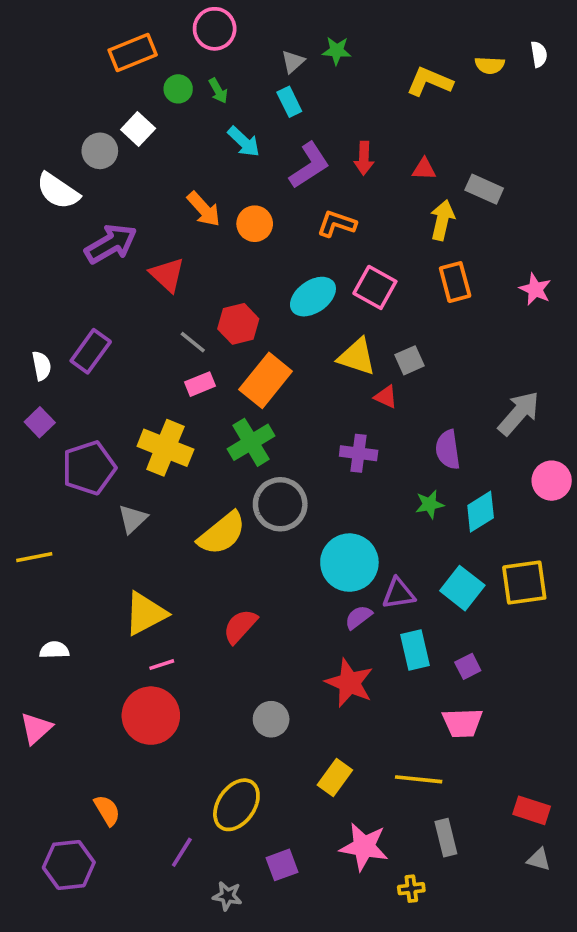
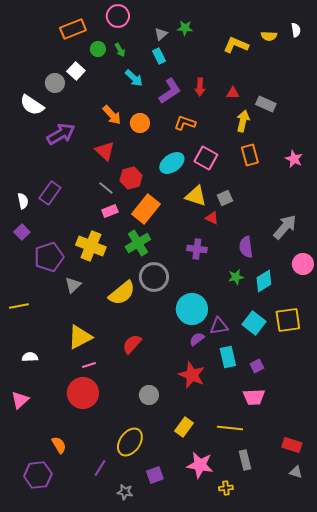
red triangle: (167, 275) -> (105, 151), moved

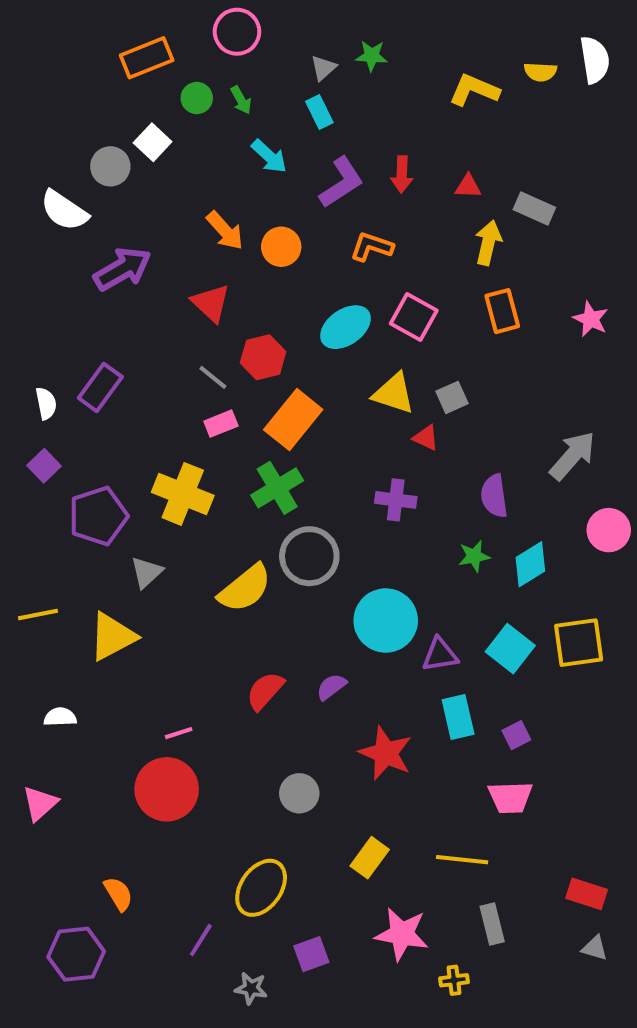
white semicircle: (296, 30) -> (595, 60), size x1.6
yellow triangle: (80, 337) -> (112, 637), moved
purple semicircle: (197, 339) -> (331, 687), moved

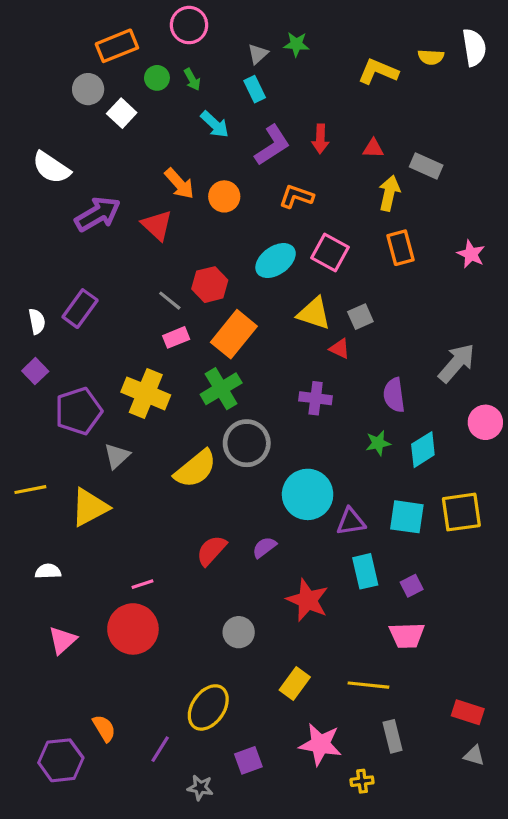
gray circle: (110, 166) -> (88, 89), moved
red triangle: (211, 303) -> (157, 225), moved
cyan square: (510, 649) -> (407, 517), turned -30
pink triangle: (40, 803) -> (62, 640), moved
orange semicircle: (118, 894) -> (104, 728), moved

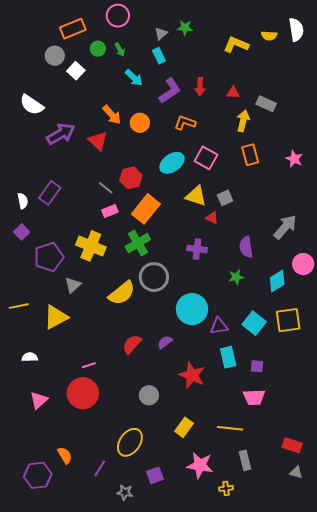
cyan diamond: (423, 450) -> (277, 281), moved
cyan square: (407, 517) -> (254, 323), turned 30
purple square: (412, 586) -> (257, 366), turned 32

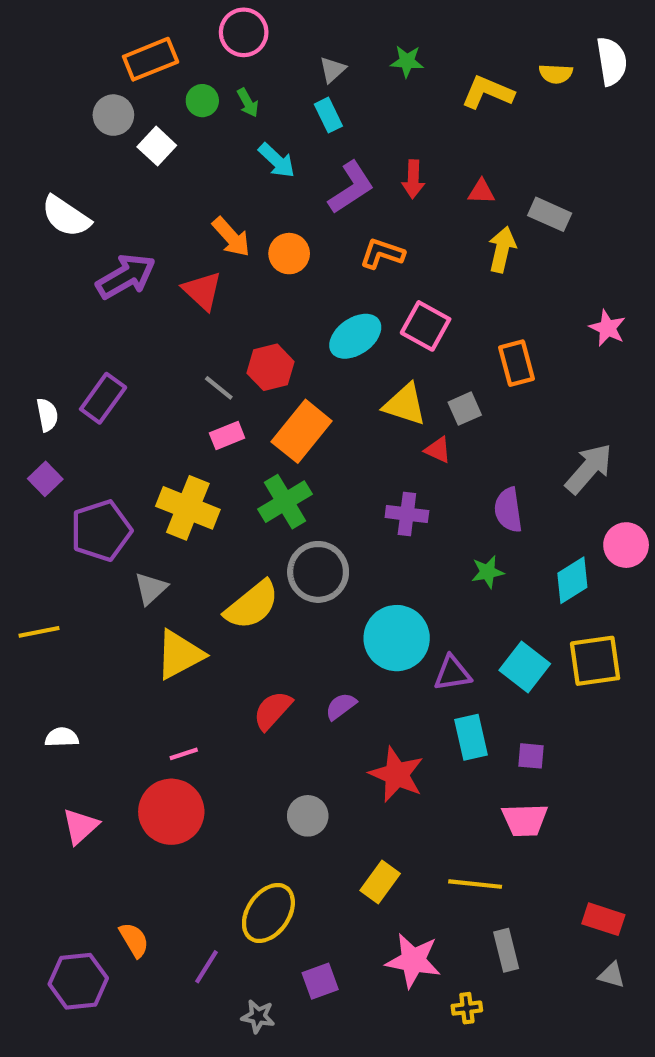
green star: (185, 28) -> (407, 61), moved
orange rectangle: (250, 155) -> (517, 363), moved
yellow triangle: (56, 317) -> (180, 655), moved

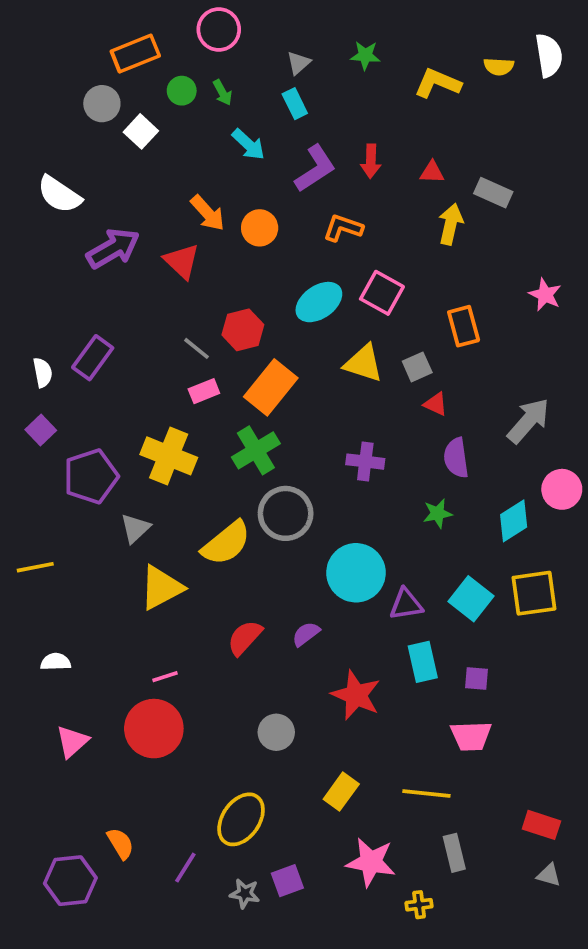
red triangle: (438, 450) -> (436, 404), moved
gray star: (258, 1016) -> (245, 894), moved

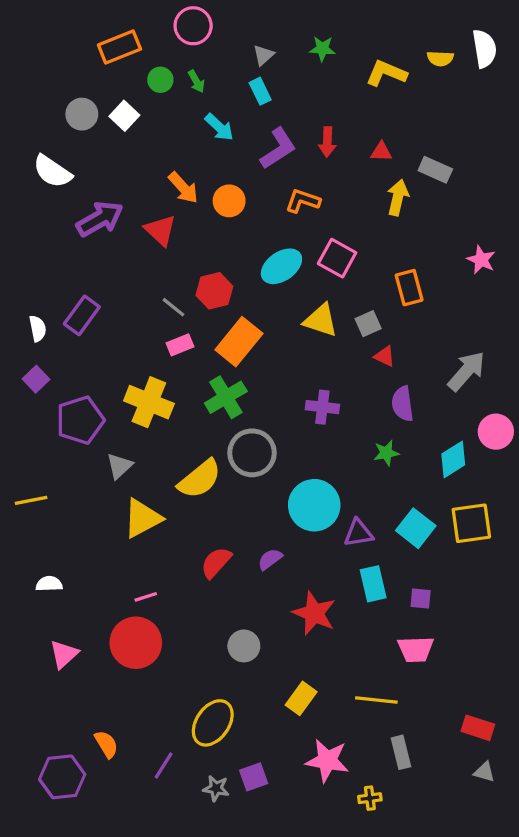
gray circle: (102, 104) -> (82, 114), moved

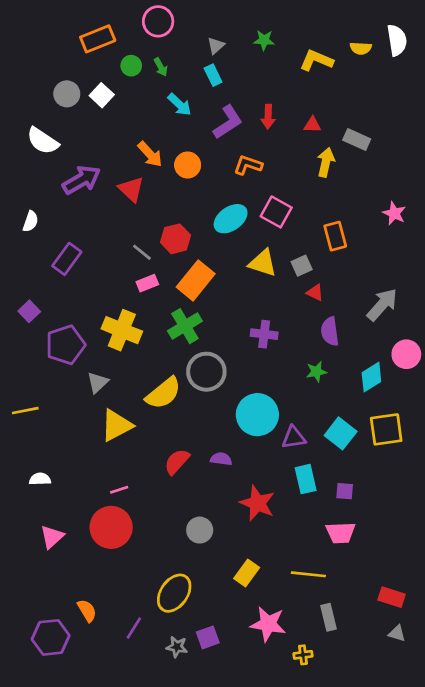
white semicircle: (38, 328) -> (31, 221), moved, turned 30
purple semicircle: (270, 559) -> (221, 459), turned 45

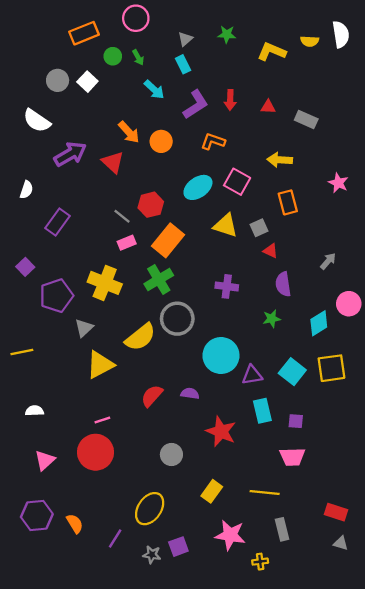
yellow arrow: (326, 162) -> (280, 160), moved, turned -100
gray arrow: (382, 305) -> (328, 261), size x0.6
purple hexagon: (51, 637) -> (37, 516), moved

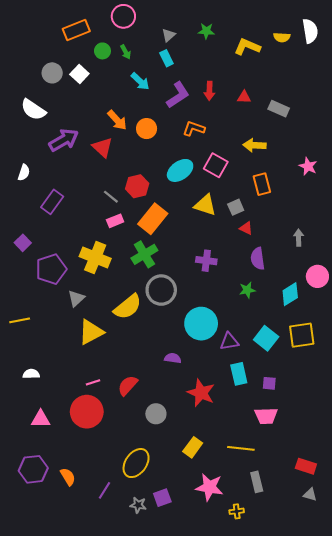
gray arrow: (328, 261) -> (299, 238), turned -42
red semicircle: (152, 396) -> (128, 385), moved
pink triangle: (45, 460) -> (41, 419), turned 42

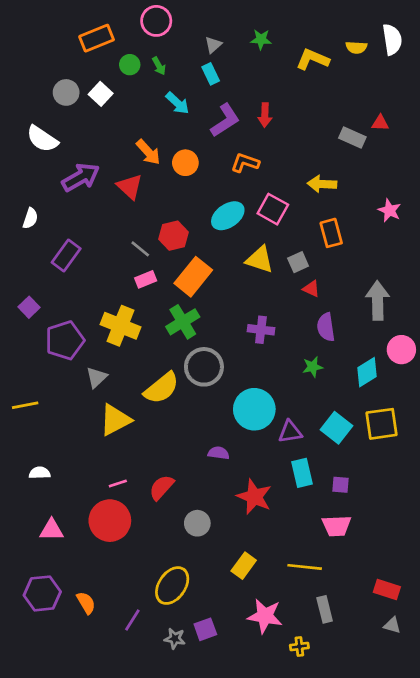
red triangle: (244, 97) -> (380, 123), moved
gray arrow: (299, 238) -> (378, 301), size x1.8

